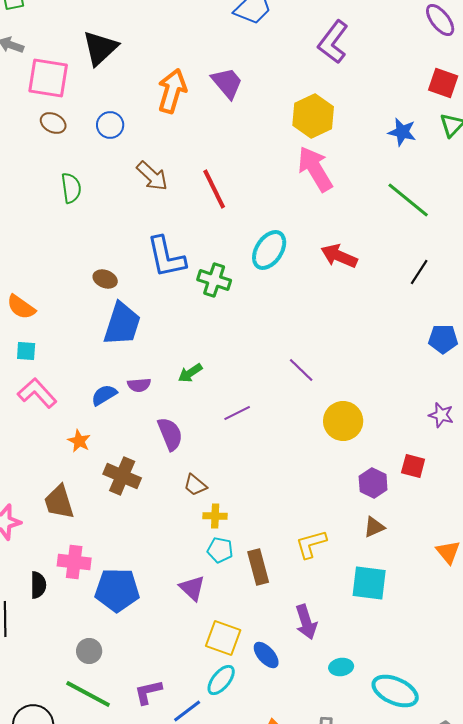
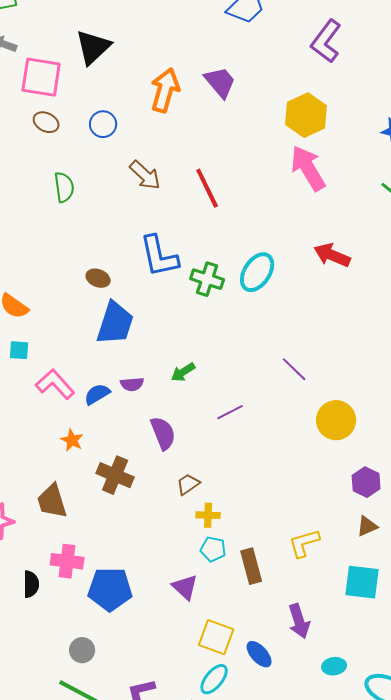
cyan ellipse: (269, 250) -> (257, 272), moved
pink L-shape: (37, 393) -> (55, 384), moved
brown trapezoid: (195, 485) -> (188, 484), turned 105

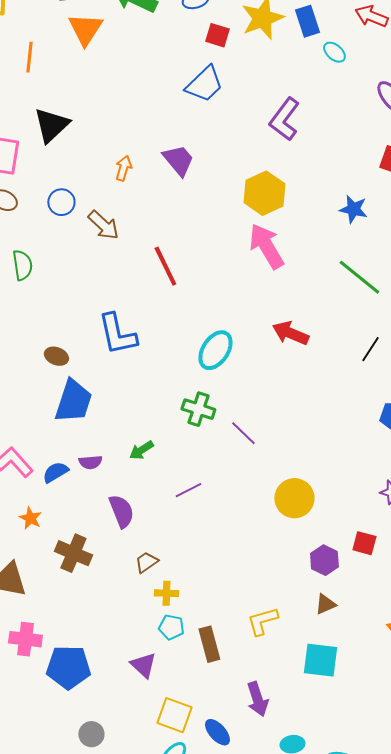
orange arrow: (165, 90) -> (123, 168), size x0.6
brown arrow: (145, 175) -> (103, 225), moved
green cross: (207, 279) -> (198, 409), moved
purple line: (294, 369) -> (243, 433), moved
gray circle: (82, 650) -> (91, 734), moved

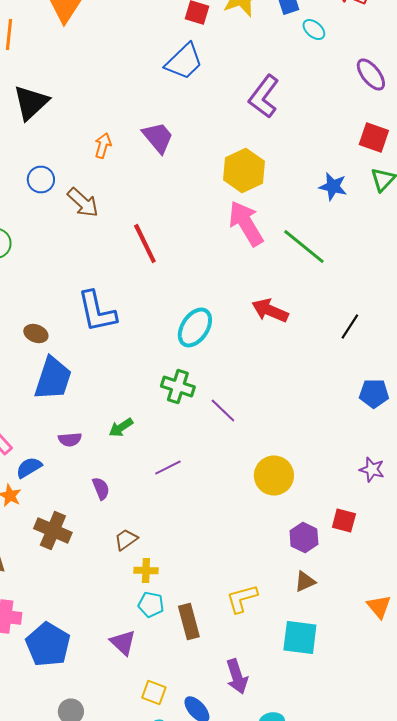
green line: (359, 277) -> (304, 246), moved
blue semicircle: (55, 472) -> (29, 468), moved
purple semicircle: (121, 511) -> (101, 488), size x0.7
blue pentagon: (68, 667) -> (48, 644), turned 30
yellow square: (174, 715) -> (154, 692), size x0.7

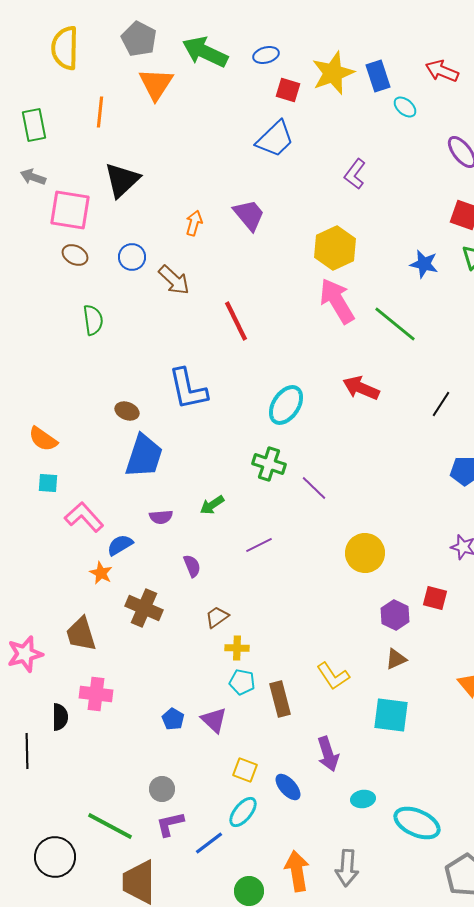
purple L-shape: (264, 96) -> (355, 174), size x0.7
yellow L-shape: (242, 598) -> (333, 676), turned -108
blue pentagon: (48, 644) -> (173, 719), moved, size x0.5

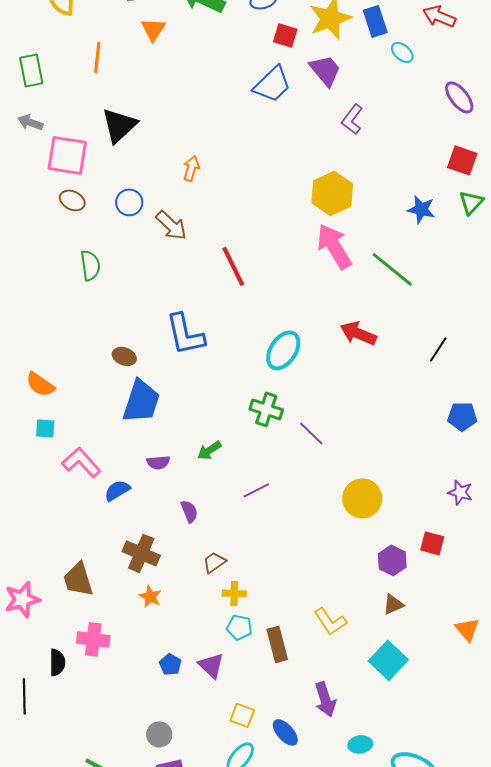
orange triangle: (156, 84) -> (153, 29), size x0.7
purple trapezoid: (249, 215) -> (325, 70), moved
orange star: (101, 573) -> (150, 596), moved
cyan square: (391, 715) -> (388, 660), turned 36

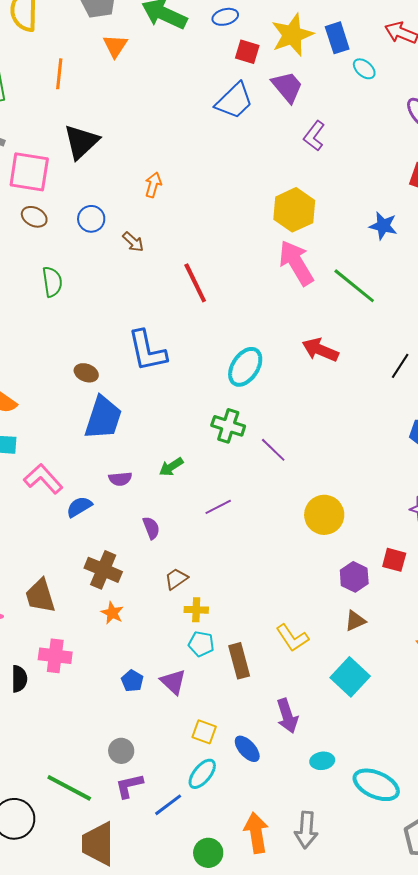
brown arrow: (171, 225) -> (133, 242), size x0.7

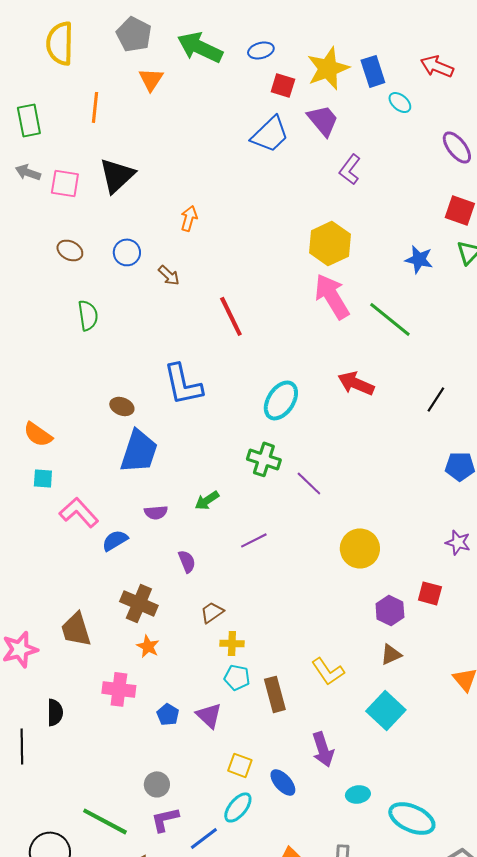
pink square: (29, 172) -> (65, 183), moved, size x0.7
pink cross: (55, 656) -> (119, 689), moved

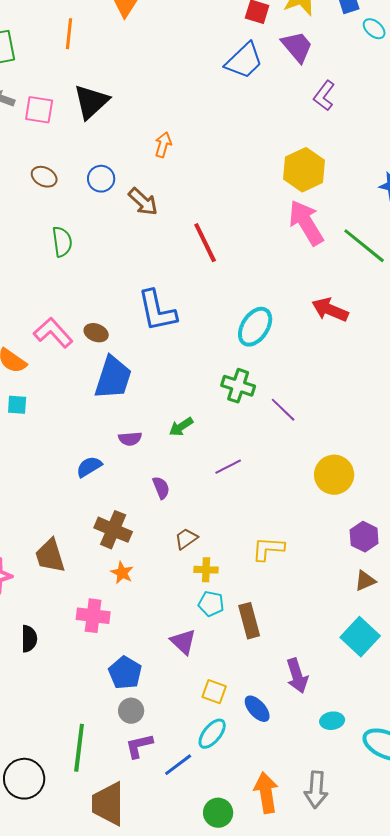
brown arrow: (169, 275) -> (143, 202), size x1.4
pink L-shape: (79, 512) -> (53, 333), moved
yellow L-shape: (328, 671) -> (268, 549), moved, turned 128
blue pentagon: (168, 714) -> (125, 673), moved, size x1.5
green line: (105, 821) -> (79, 748), turned 69

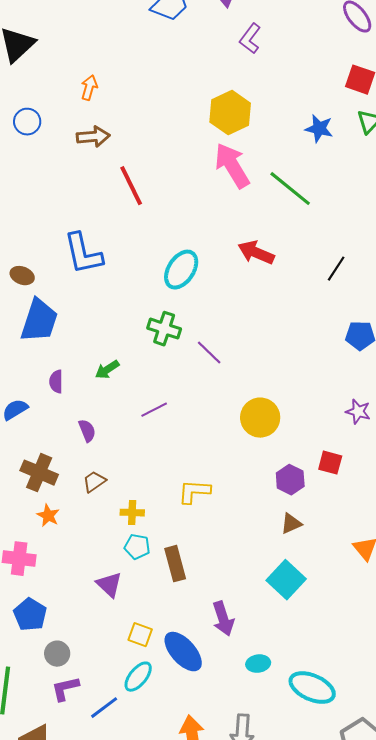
brown arrow: (143, 202) -> (93, 137), moved, turned -48
purple semicircle: (130, 439) -> (56, 382), turned 95
brown trapezoid: (186, 539) -> (94, 482), moved
blue pentagon: (125, 673) -> (30, 615), moved
blue ellipse: (257, 709) -> (183, 652), size x1.5

